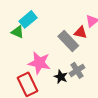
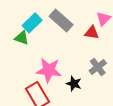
gray rectangle: (68, 41) -> (61, 21), moved
gray cross: (77, 70) -> (98, 67), moved

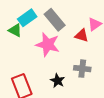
gray cross: (98, 67) -> (82, 69), turned 35
pink star: (49, 70) -> (48, 45), moved

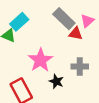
gray rectangle: (55, 20) -> (64, 19), moved
pink star: (48, 45) -> (40, 60), moved, turned 30

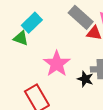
black star: (56, 81) -> (85, 79), moved

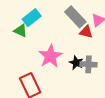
black star: (85, 79) -> (76, 63), moved

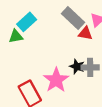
green triangle: (21, 31) -> (16, 36), turned -32
pink star: (50, 56) -> (56, 80), moved

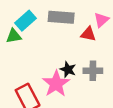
gray rectangle: (73, 18) -> (61, 17), moved, turned -40
black star: (77, 67) -> (68, 69), moved

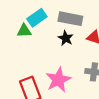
black star: (68, 69) -> (66, 38), moved

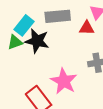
black star: (66, 38) -> (37, 41), moved, size x1.5

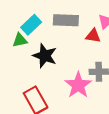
black star: (37, 41) -> (45, 56), moved
pink star: (64, 81) -> (78, 85), moved

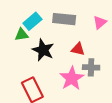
red triangle: (93, 36) -> (78, 49), moved

